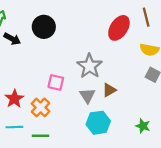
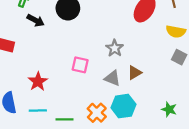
gray star: (90, 66) -> (115, 48), size x0.7
gray triangle: (87, 95) -> (112, 78), turned -35
orange cross: (41, 107) -> (97, 113), moved

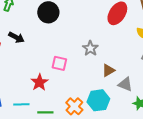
black arrow: (36, 20) -> (16, 37), moved
gray triangle: (112, 78) -> (125, 84), moved
red star: (38, 82) -> (39, 82), moved

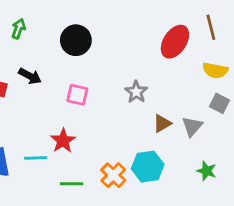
pink square: (59, 63) -> (77, 95), moved
gray triangle: (125, 84) -> (192, 126), moved, turned 49
cyan line: (21, 104) -> (36, 158), moved

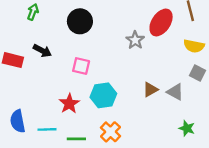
gray star: (136, 92) -> (135, 40), moved
gray triangle: (192, 126) -> (175, 92), turned -42
cyan line: (36, 158) -> (47, 129), moved
cyan hexagon: (148, 167) -> (103, 95), moved

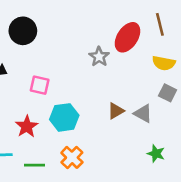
black circle: (80, 21) -> (23, 31), moved

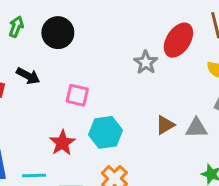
gray triangle: (143, 114) -> (196, 128), turned -30

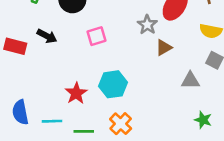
pink square: (77, 95) -> (96, 36), moved, turned -30
brown triangle: (165, 125) -> (164, 48), moved

